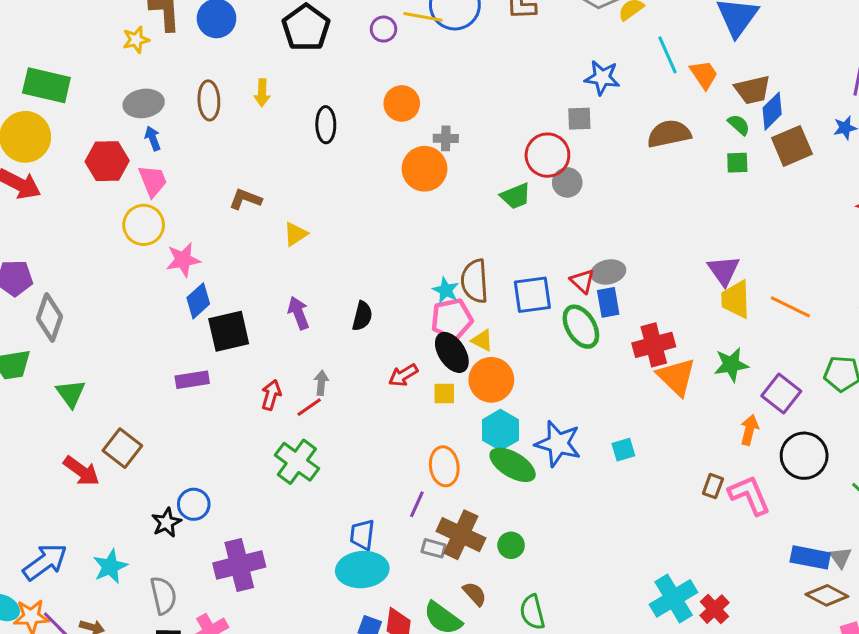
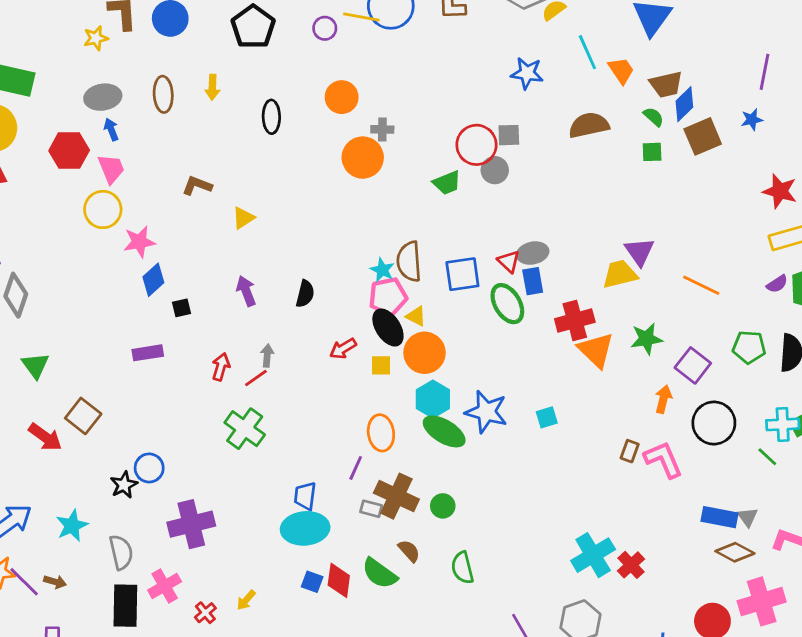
gray square: (579, 119) -> (509, 135), moved
yellow trapezoid: (736, 299) -> (620, 274), moved, turned 78
black square: (229, 331) -> (181, 308), size x0.5

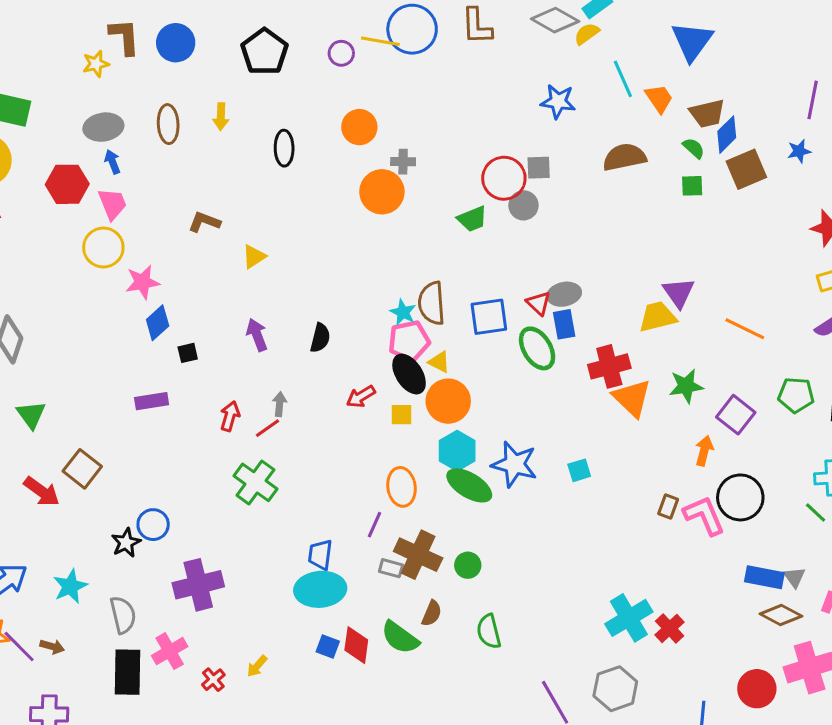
black circle: (714, 423) -> (740, 497), moved
brown semicircle: (409, 551) -> (432, 613), turned 65

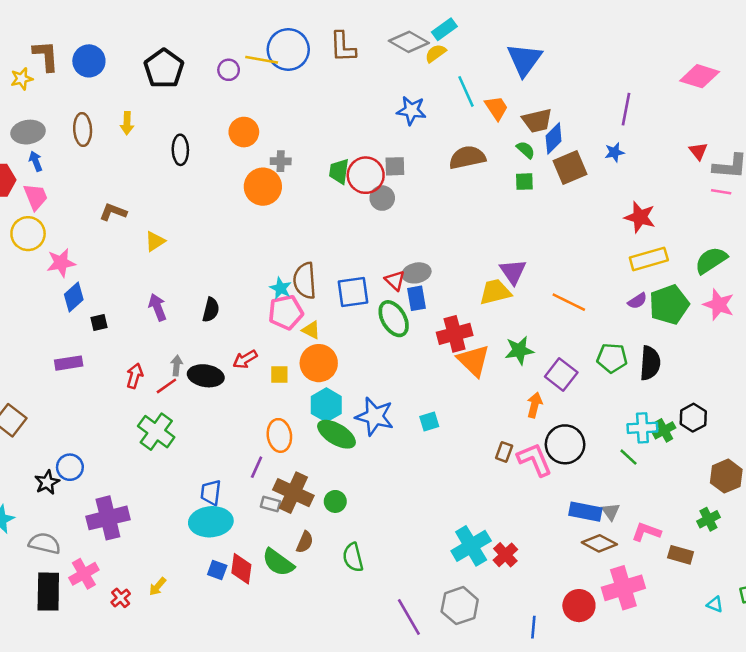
green trapezoid: (472, 219) -> (339, 171), moved, turned 120
black ellipse: (409, 374) -> (206, 376), moved, turned -48
gray semicircle: (123, 615) -> (45, 543), turned -64

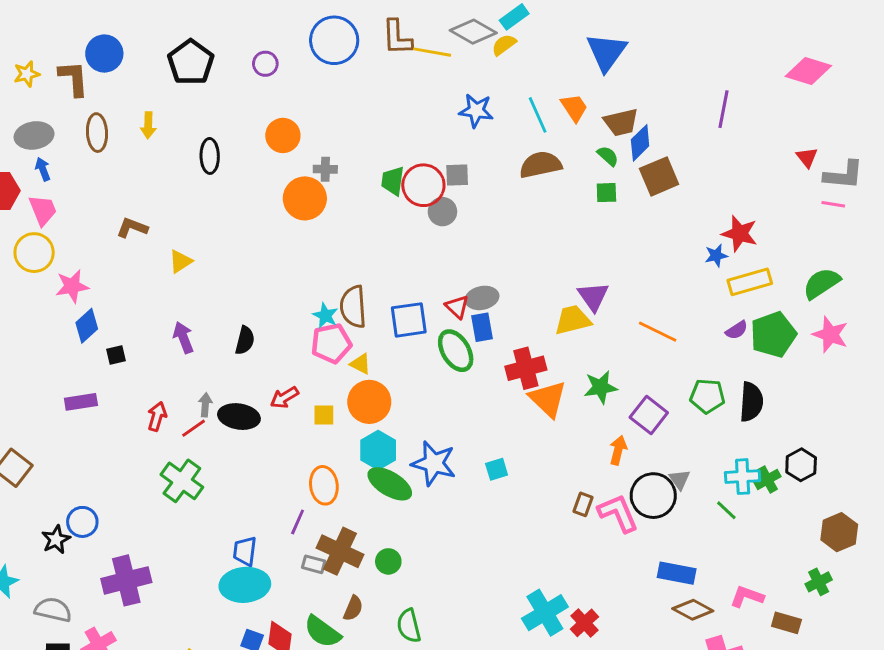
brown L-shape: (46, 56) -> (74, 78), moved
yellow line: (262, 60) -> (432, 52), moved
cyan line: (466, 91) -> (538, 115), moved
blue star: (615, 152) -> (716, 255), moved
gray triangle: (611, 512) -> (680, 479), moved

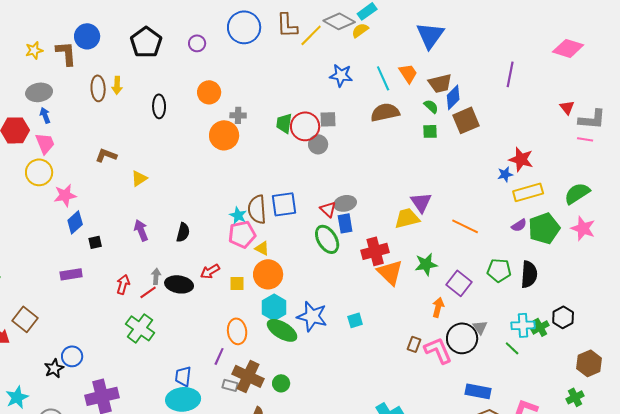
yellow line: (432, 52) -> (311, 35), turned -55
brown ellipse: (97, 133) -> (98, 88), moved
blue square: (409, 320) -> (284, 204), moved

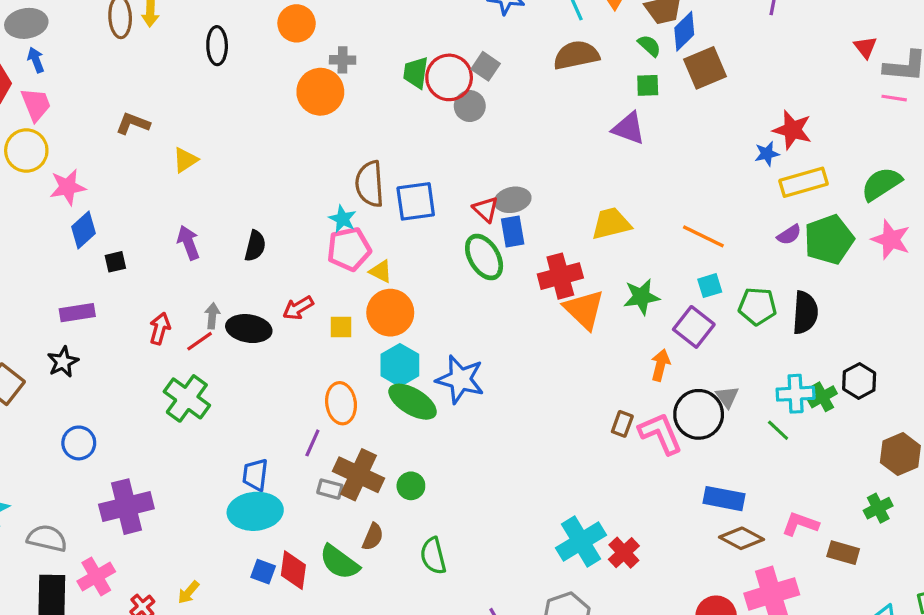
gray square: (328, 119) -> (486, 66), turned 36
purple triangle: (421, 202) -> (629, 128), moved, turned -35
brown semicircle: (257, 209) -> (370, 184), moved
cyan square: (355, 320) -> (710, 286), moved
black star: (54, 368) -> (63, 362), moved

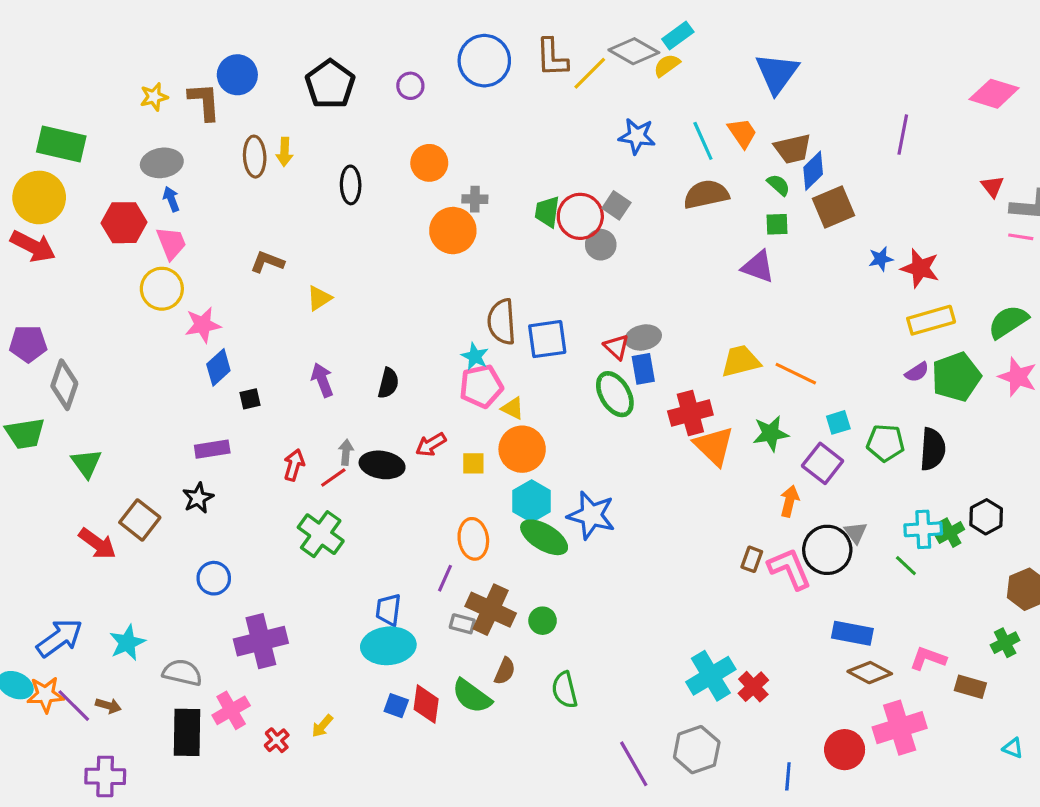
blue star: (767, 154) -> (881, 259), moved
orange line: (703, 236) -> (796, 374), moved

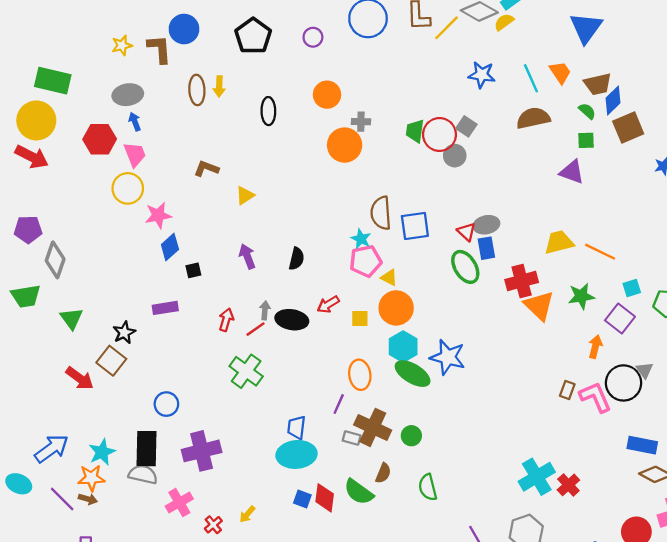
black star: (198, 498) -> (124, 333), moved
orange star: (45, 695) -> (91, 478), moved
black rectangle: (187, 732) -> (146, 449), moved

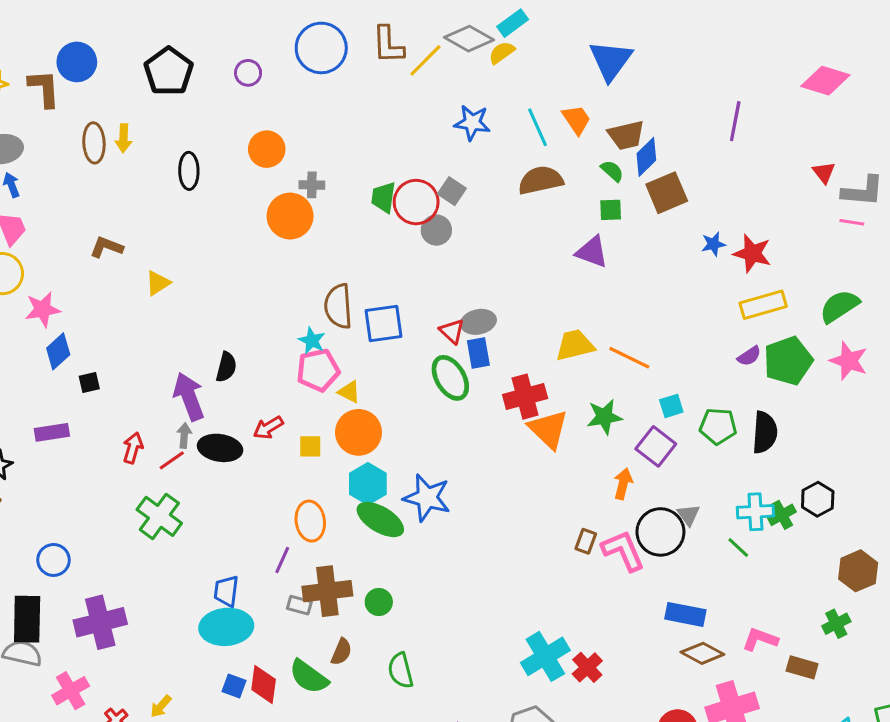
purple arrow: (247, 256) -> (189, 397), moved, size x1.4
brown cross: (373, 427) -> (327, 591), turned -32

